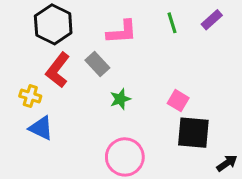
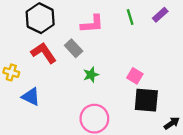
red L-shape: (58, 70) -> (44, 53), turned 108
yellow cross: (30, 96) -> (11, 72), moved

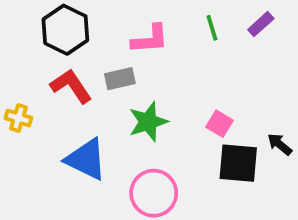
gray rectangle: (74, 48) -> (120, 79), turned -60
green star: (91, 75) -> (148, 122), size x1.5
blue triangle: (31, 97) -> (86, 159), moved, size x1.4
black arrow: (172, 123) -> (280, 144), moved, turned -105

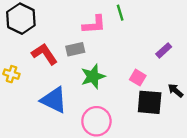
purple rectangle: (261, 24) -> (164, 50), moved
green line: (212, 28) -> (120, 13), moved
black hexagon: (65, 30) -> (21, 19), moved

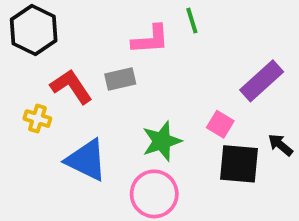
purple rectangle: (164, 50) -> (262, 81), size x1.6
yellow cross: (11, 74) -> (37, 119), moved
green star: (93, 76) -> (162, 141), moved

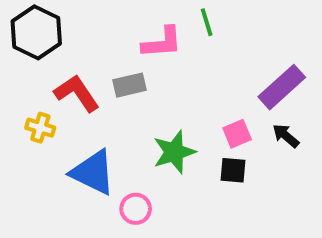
pink square: (220, 124) -> (237, 134), turned 36
black arrow: (280, 145) -> (286, 136), moved
black square: (239, 164) -> (233, 170), moved, size x0.6
pink circle: (154, 194) -> (136, 209), moved, size x0.6

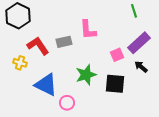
green line: (207, 22) -> (134, 11), moved
pink L-shape: (162, 42) -> (88, 30), moved, turned 90
pink square: (237, 134) -> (117, 55), moved
black square: (233, 170) -> (115, 84), size x1.5

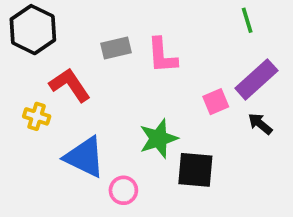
gray rectangle: (64, 42) -> (116, 48), moved
black square: (115, 84) -> (195, 170), moved

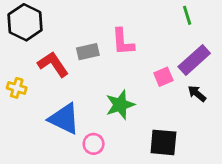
gray rectangle: (116, 48) -> (88, 52), moved
yellow cross: (37, 116) -> (17, 88), moved
black square: (195, 170) -> (163, 142), moved

